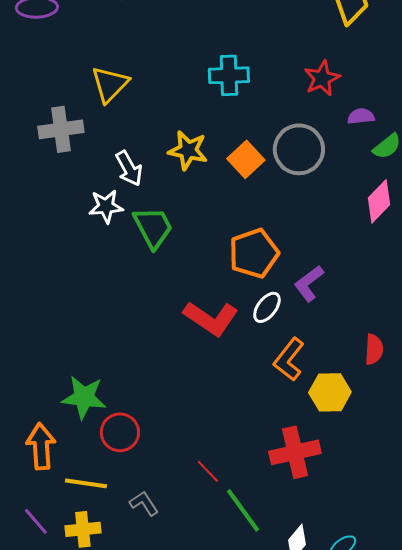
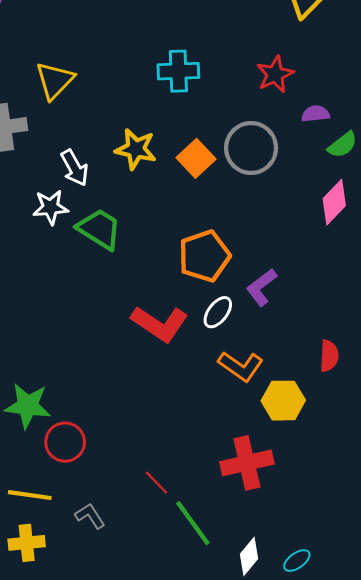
green trapezoid: (153, 227) -> (99, 229), turned -30
orange L-shape: (289, 359) -> (241, 366), turned -93

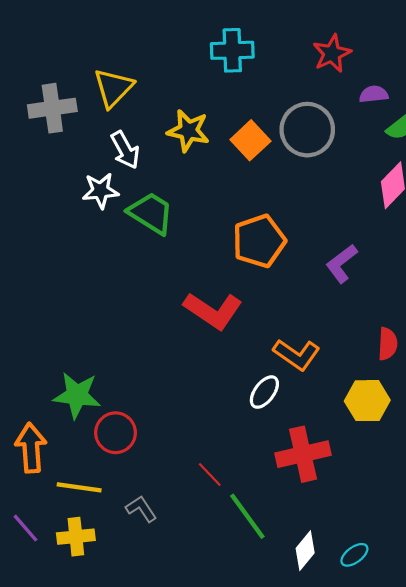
yellow triangle: (55, 80) -> (113, 88), moved
purple L-shape: (261, 287) -> (342, 263), moved
white ellipse: (218, 312) -> (264, 392), moved
yellow hexagon: (283, 401) -> (367, 401), moved

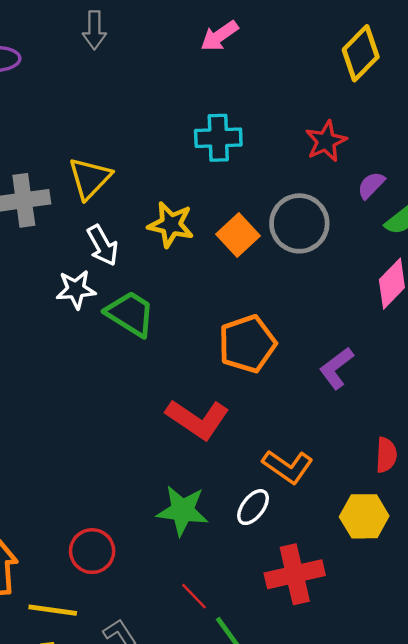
purple semicircle: (374, 94) -> (371, 185), turned -40
green star: (77, 395) -> (182, 511), moved

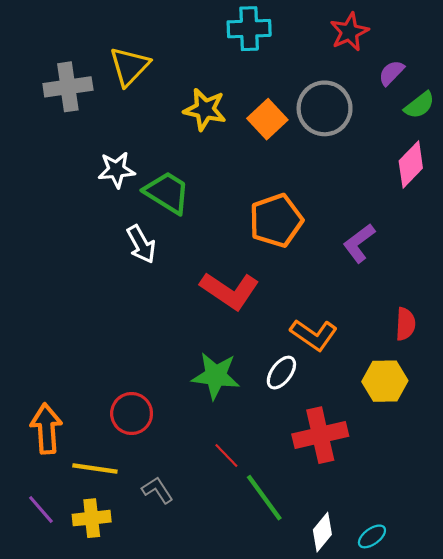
white arrow: (103, 245) -> (141, 244), moved

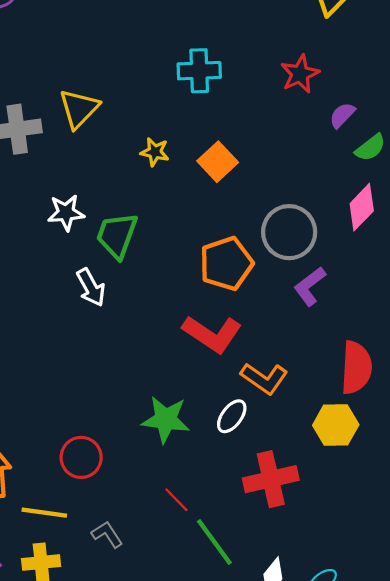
gray circle: (325, 108) -> (289, 232), moved
yellow star: (205, 109) -> (155, 152), size x0.7
green trapezoid: (167, 192) -> (117, 235), turned -102
red L-shape: (230, 291) -> (212, 334), moved
red semicircle: (405, 324) -> (356, 368), size x1.6

